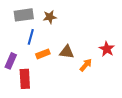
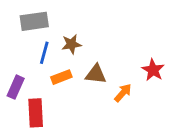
brown star: (50, 17) -> (71, 44), moved

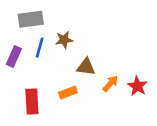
red star: (153, 70) -> (137, 86), moved
orange rectangle: (61, 77) -> (68, 93), moved
purple rectangle: (16, 87) -> (14, 57), moved

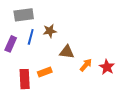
orange rectangle: (68, 93) -> (45, 72), moved

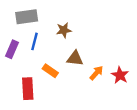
brown star: (50, 31) -> (64, 30), moved
orange rectangle: (45, 72) -> (50, 71), moved, turned 56

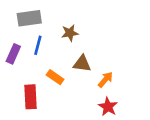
red star: (120, 75) -> (108, 107), moved

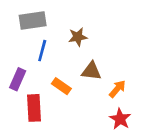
purple rectangle: (13, 54) -> (18, 79), moved

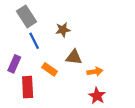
gray rectangle: (33, 20) -> (26, 16), turned 65
blue line: (42, 51) -> (34, 41), turned -42
orange arrow: (117, 89) -> (95, 72), turned 40

